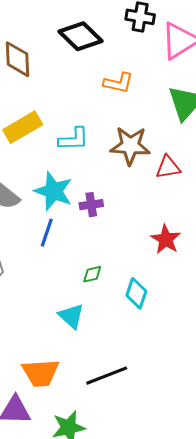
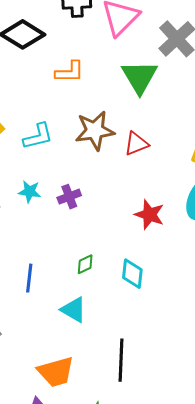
cyan star: (54, 191) -> (30, 192), size x0.6
blue line: (47, 233) -> (29, 278), moved
black line: (107, 376) -> (121, 360), turned -54

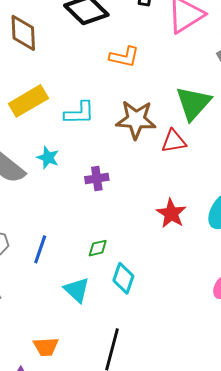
green triangle: (139, 77) -> (193, 103), moved
cyan star: (30, 192) -> (48, 158), moved
cyan diamond: (132, 274) -> (123, 278), moved
orange trapezoid: (56, 372) -> (46, 347), size x0.7

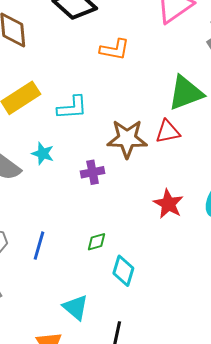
green triangle: (193, 103) -> (186, 93), turned 30
brown star: (136, 120) -> (127, 139), moved
cyan triangle: (77, 290) -> (76, 307), moved

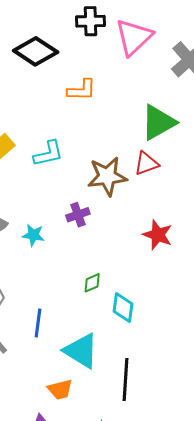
cyan star: (43, 154) -> (33, 235), moved
blue line: (39, 246) -> (38, 323), moved
cyan triangle: (76, 307) -> (81, 351), size x1.4

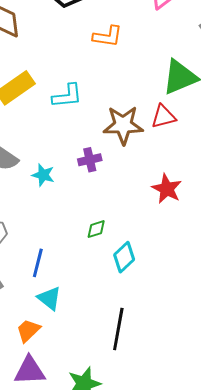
cyan diamond: (123, 308) -> (124, 257), turned 32
cyan triangle: (81, 351) -> (49, 298), moved, size x0.7
orange trapezoid: (60, 390) -> (28, 331), moved, turned 144

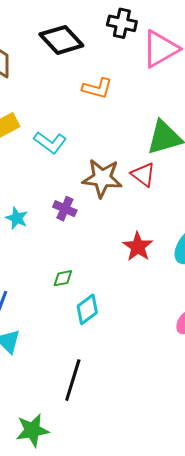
cyan L-shape: (67, 96) -> (50, 142), turned 36
red triangle: (163, 117) -> (143, 175), turned 44
purple cross: (90, 160) -> (65, 209), turned 30

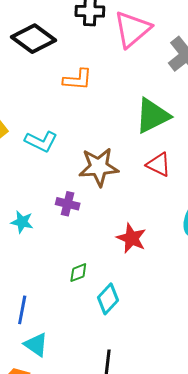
red triangle: (143, 175) -> (159, 165), moved
red star: (138, 247) -> (131, 238), moved

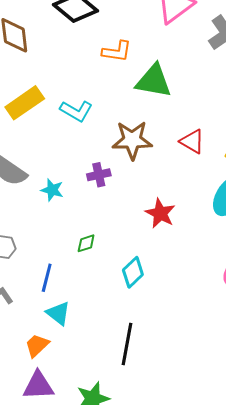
green triangle: (152, 116) -> (154, 81), moved, turned 33
purple cross: (68, 204) -> (99, 175), turned -30
green diamond: (78, 273) -> (86, 243), moved

